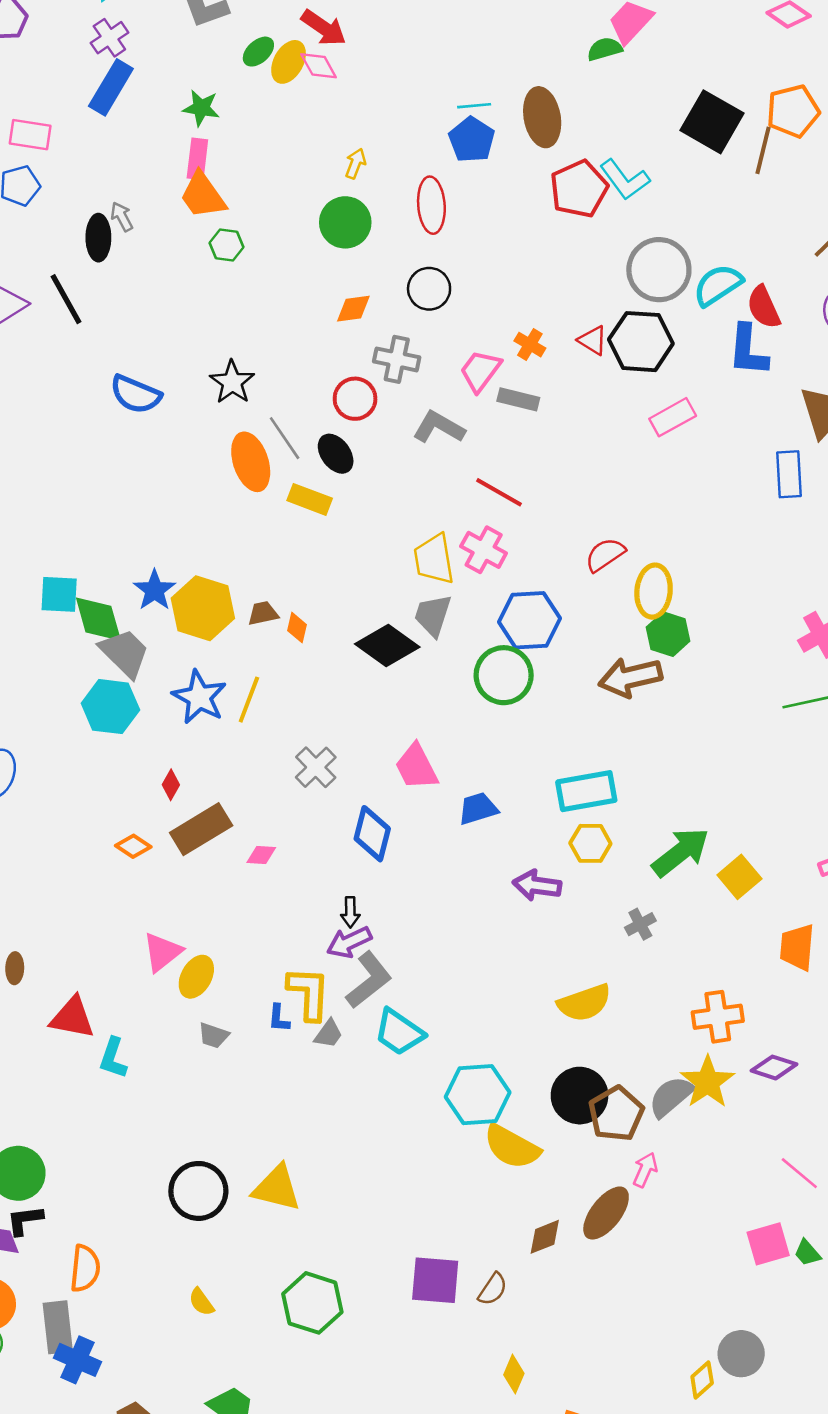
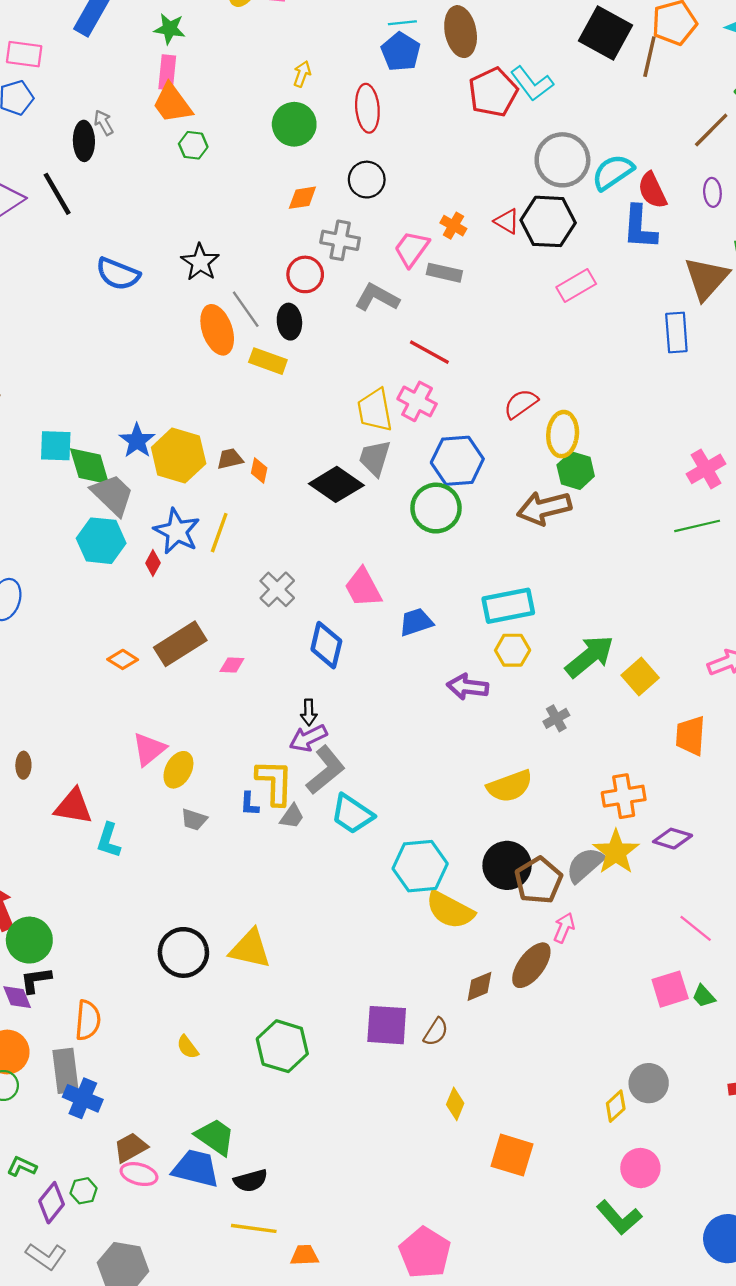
black ellipse: (336, 454) -> (289, 322), turned 32
red diamond: (171, 785) -> (153, 563), moved

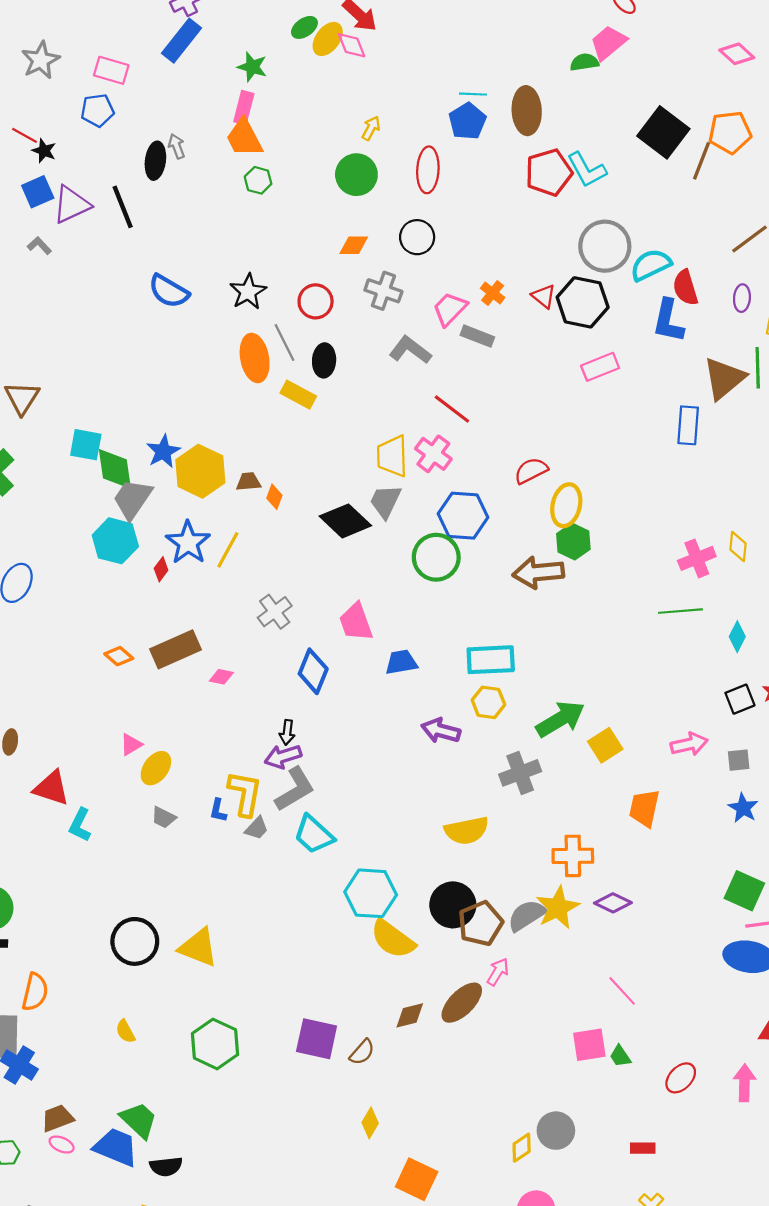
red circle: (305, 274) -> (316, 301), moved
gray trapezoid: (112, 495) -> (132, 499), turned -108
gray cross: (556, 718) -> (520, 773), size x1.6
pink triangle: (149, 749) -> (131, 745), size x0.7
pink ellipse: (139, 1174) -> (62, 1145), size x0.7

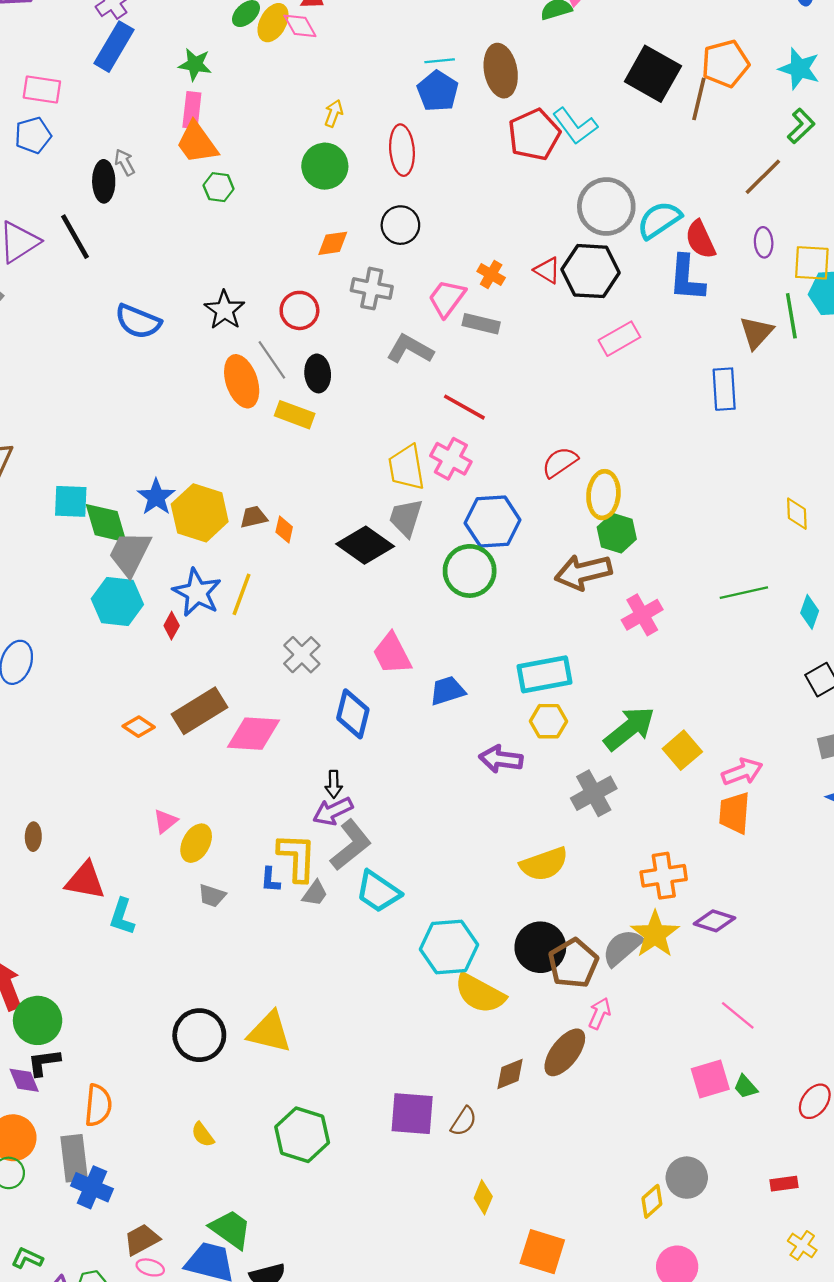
brown triangle: (724, 378) -> (756, 333), size x0.7
pink cross: (697, 558) -> (642, 615), moved
pink diamond: (221, 677) -> (254, 734), size x2.0
pink arrow: (689, 744) -> (742, 772), moved

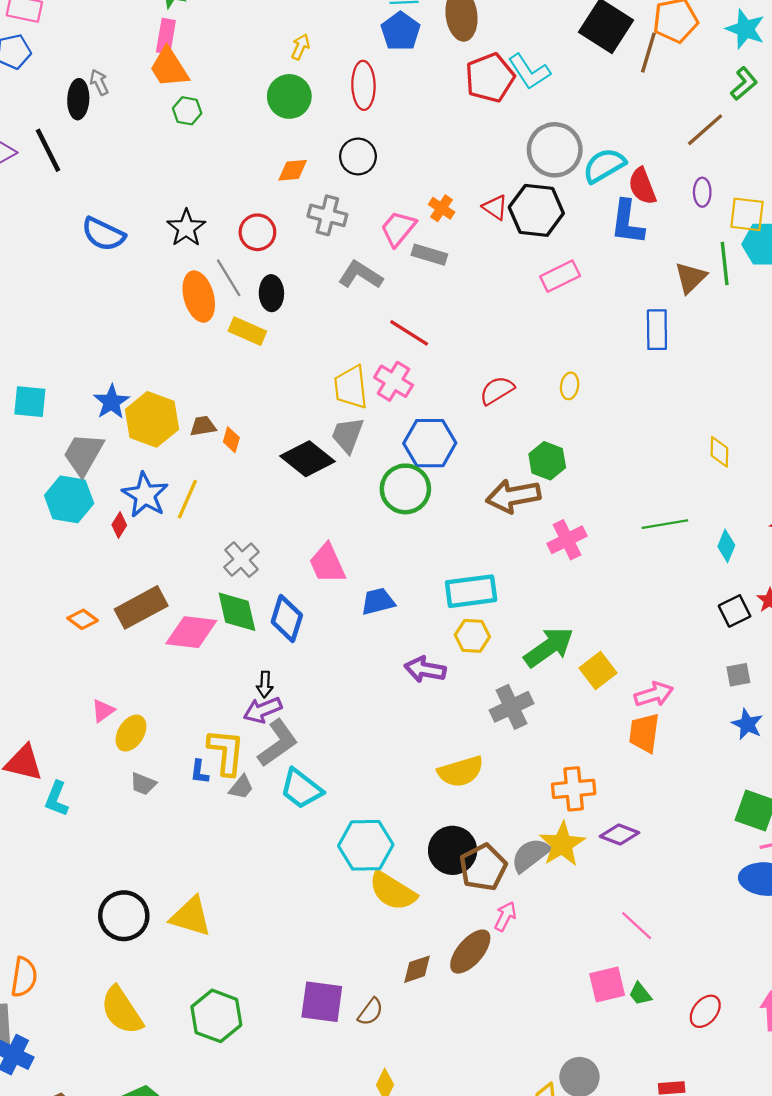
yellow ellipse: (603, 495) -> (570, 386), moved, size x0.6
green diamond: (106, 523) -> (237, 612), moved
yellow semicircle: (203, 1135) -> (122, 1010), size x2.0

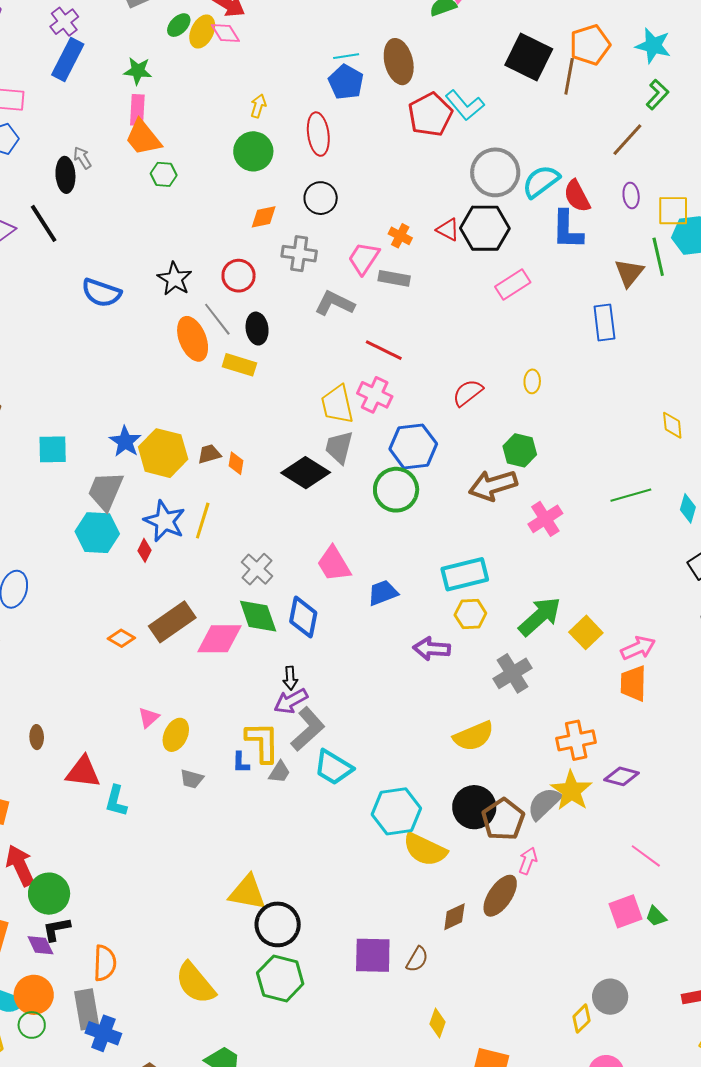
black circle: (124, 916) -> (278, 924), moved

